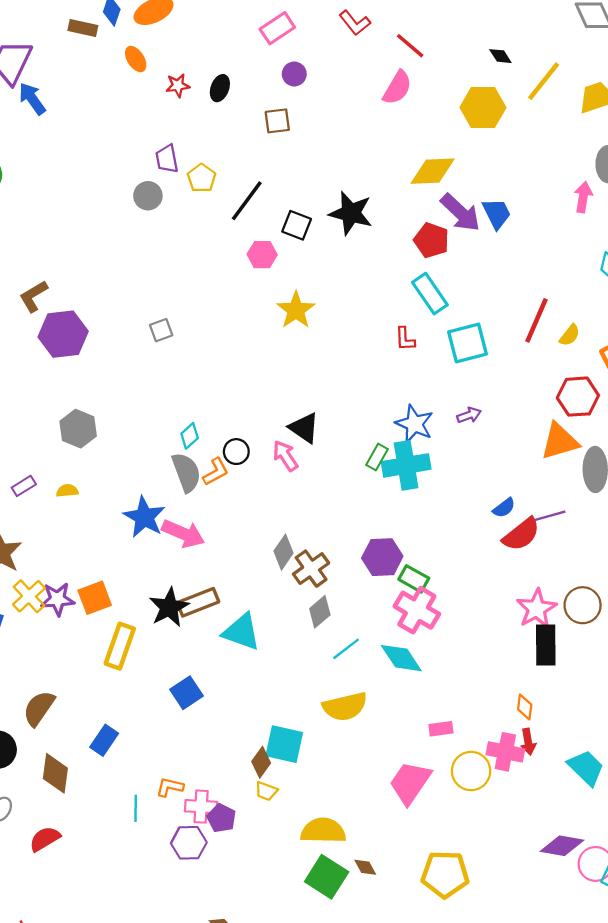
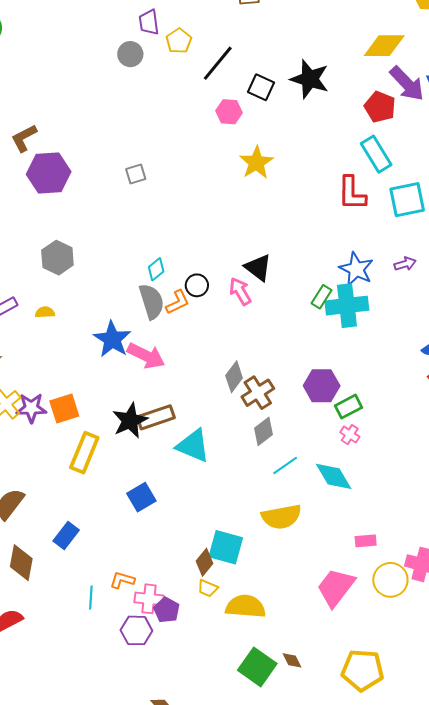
red L-shape: (405, 339) -> (352, 193), size x1.6
green rectangle: (414, 579) -> (349, 407), turned -60
pink cross: (417, 610) -> (350, 435), size x0.5
yellow semicircle: (323, 831) -> (245, 606), moved

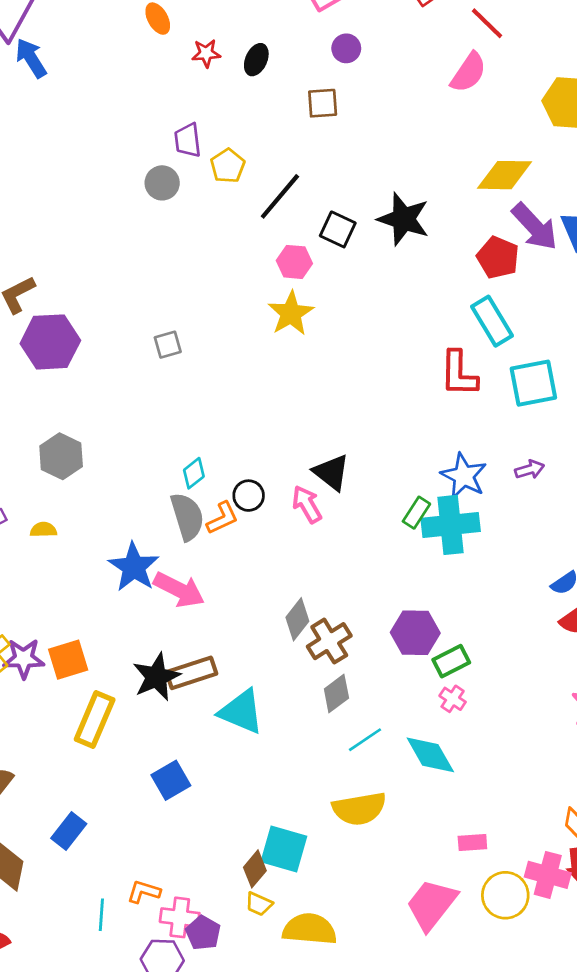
yellow star: (256, 163) -> (291, 313), moved

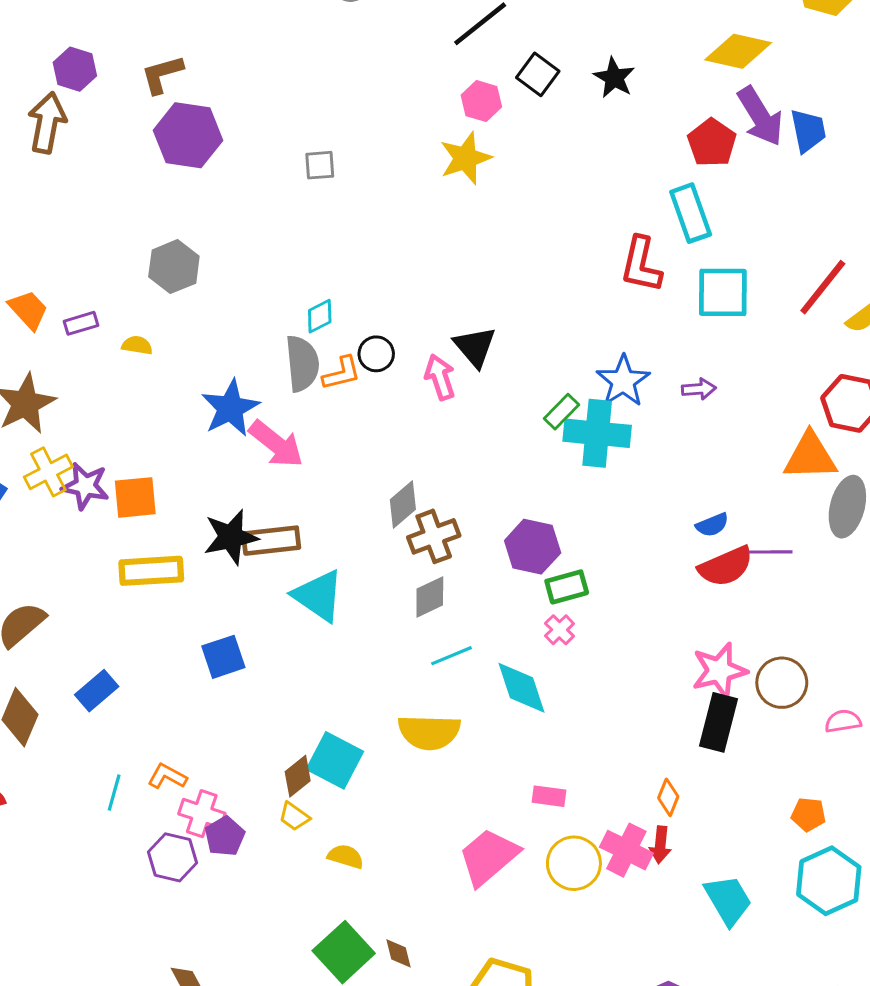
black star: (403, 219) -> (614, 78), size x0.7
yellow rectangle: (95, 719) -> (151, 571), turned 52
yellow semicircle: (310, 929) -> (346, 856), size x0.6

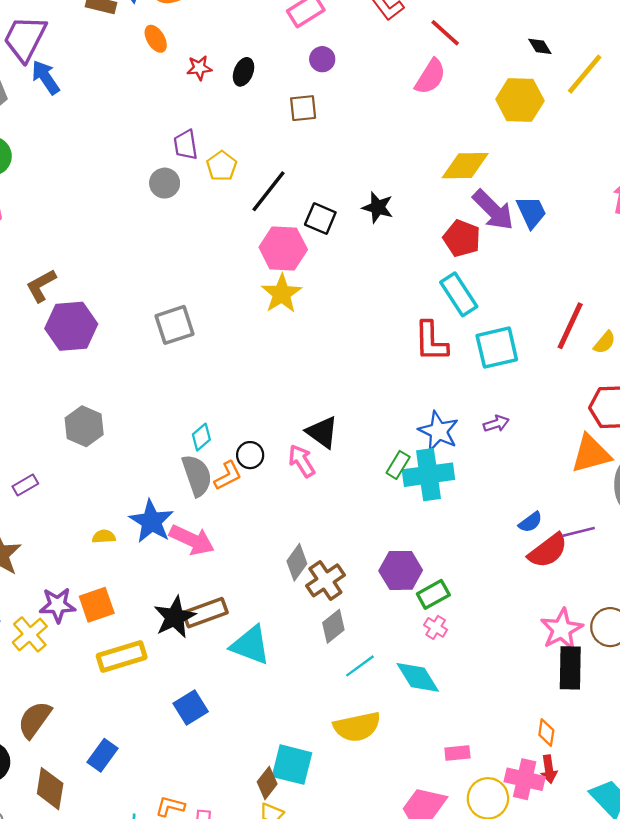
pink hexagon: (481, 101) -> (283, 248), size x1.5
gray square: (320, 165) -> (174, 325), size x1.6
yellow semicircle: (137, 345) -> (104, 537), moved
yellow cross: (48, 472) -> (30, 634), moved

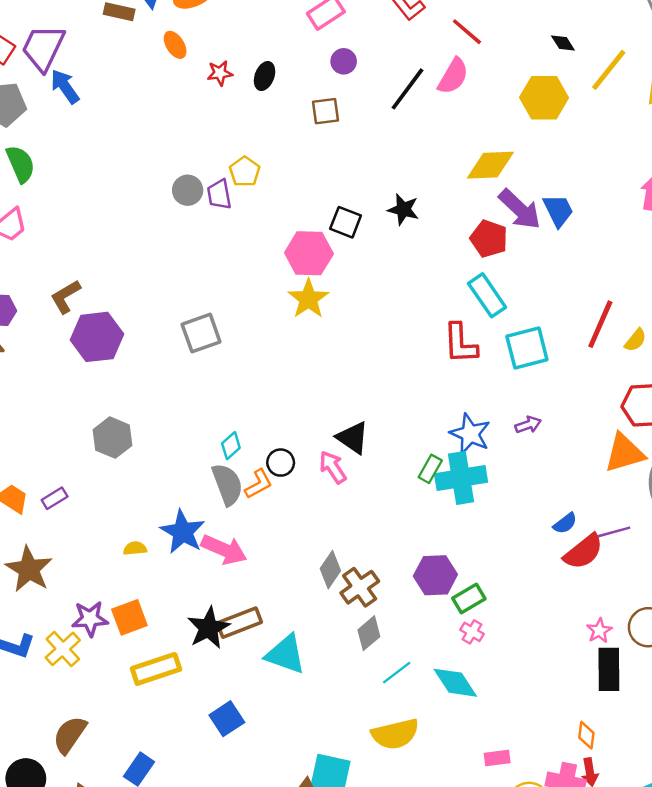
purple trapezoid: (186, 145) -> (219, 194), moved
black line: (268, 191) -> (407, 89), moved
pink star: (562, 629) -> (599, 631), size x0.6

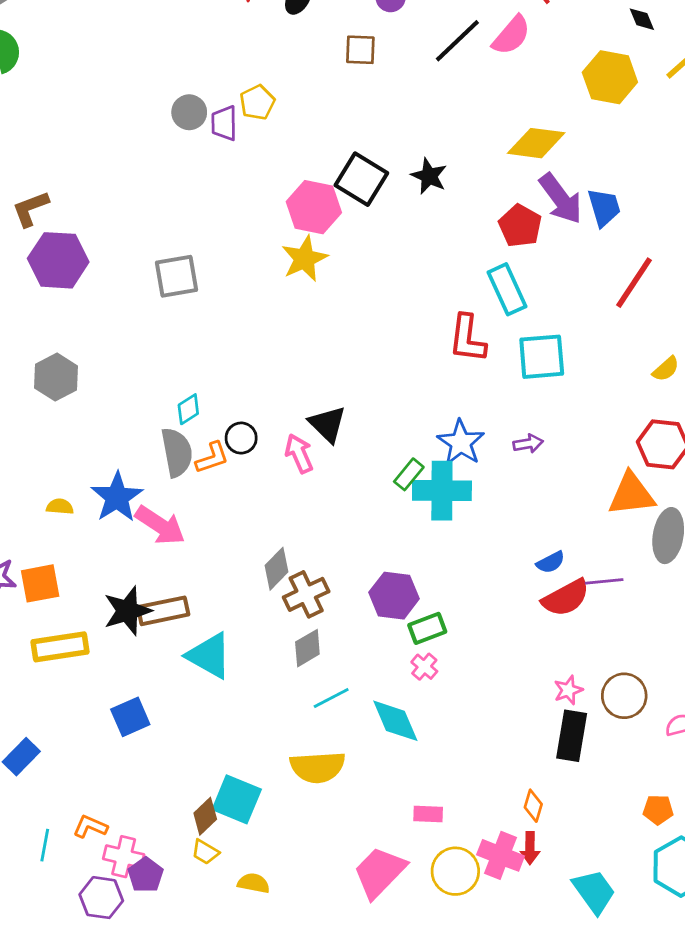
black square: (346, 222) -> (361, 179), size x1.4
red line: (600, 324) -> (634, 283), moved

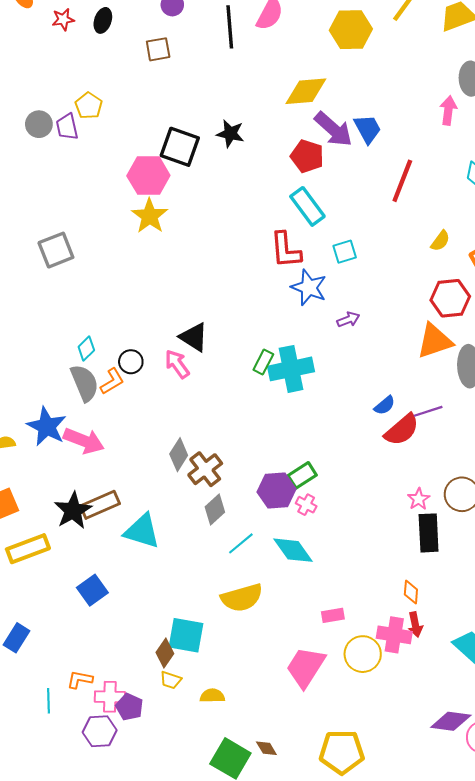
black line: (457, 41) -> (230, 27), turned -39
cyan square: (542, 357) -> (345, 252), size x0.6
blue star: (461, 443) -> (309, 287), moved
purple hexagon: (394, 596) -> (276, 491), moved

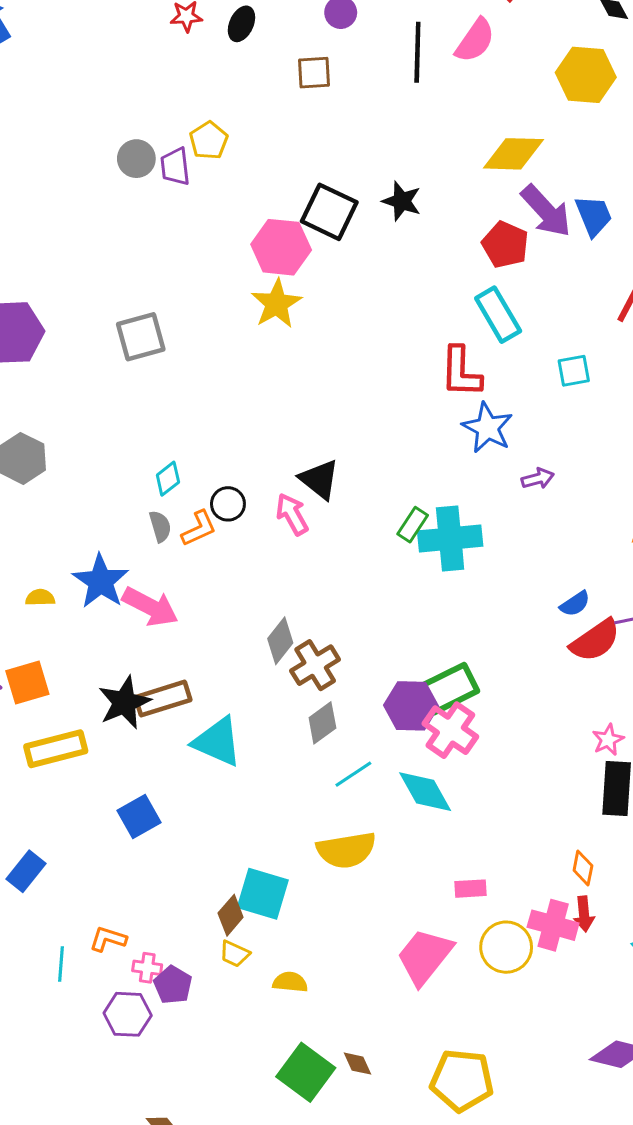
cyan square: (345, 252) -> (574, 371), moved
gray semicircle: (85, 383) -> (160, 526), size x0.6
green rectangle: (302, 475) -> (449, 689), size x1.4
pink cross: (306, 505) -> (450, 730), size x1.8
pink cross: (110, 697) -> (147, 968), size x0.7

